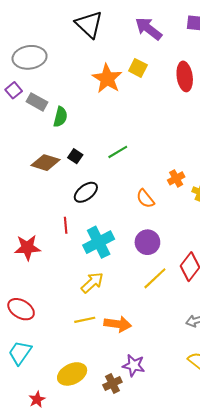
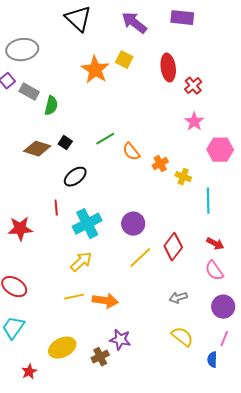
orange semicircle: (145, 199) -> (131, 152), moved

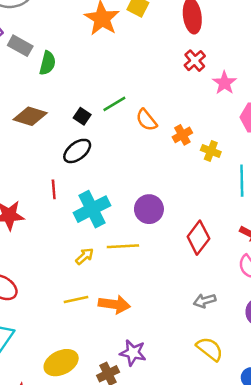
red cross: (193, 86) -> (195, 61), moved
black square: (65, 143) -> (82, 116), moved
yellow line: (140, 258) -> (123, 246), moved, turned 40
yellow arrow: (81, 262) -> (85, 256), size x0.7

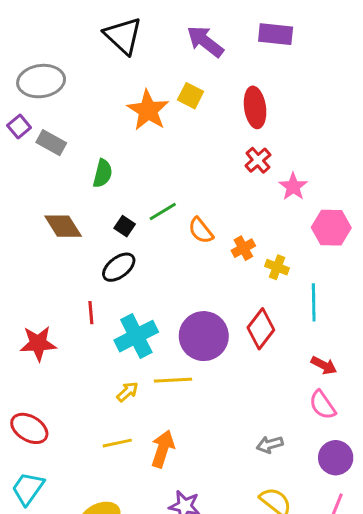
green semicircle: (47, 63) -> (103, 173), moved
brown diamond: (30, 116) -> (63, 226), turned 40
purple circle: (149, 209) -> (204, 336), size x1.4
red diamond: (198, 238) -> (261, 329), moved
orange arrow: (114, 304) -> (163, 449), turned -80

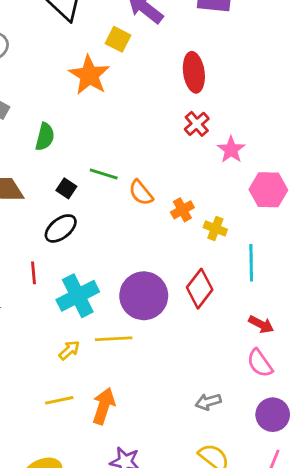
yellow square: (191, 96) -> (118, 39), moved
green line: (163, 211) -> (104, 174), turned 48

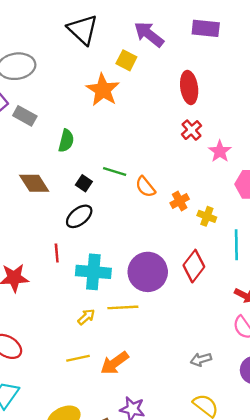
cyan cross: (78, 296) -> (93, 272), turned 32
orange arrow: (104, 406) -> (115, 363), turned -144

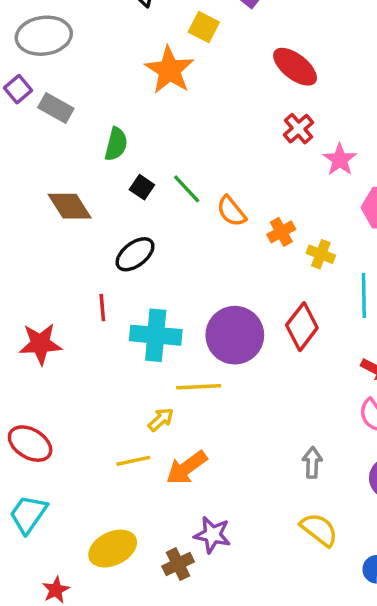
red ellipse: (189, 87) -> (295, 67), turned -44
green line: (115, 171) -> (187, 189), turned 30
black square: (84, 183) -> (142, 187), moved
yellow arrow: (86, 317) -> (161, 419), moved
gray arrow: (201, 359) -> (312, 462), turned 108

